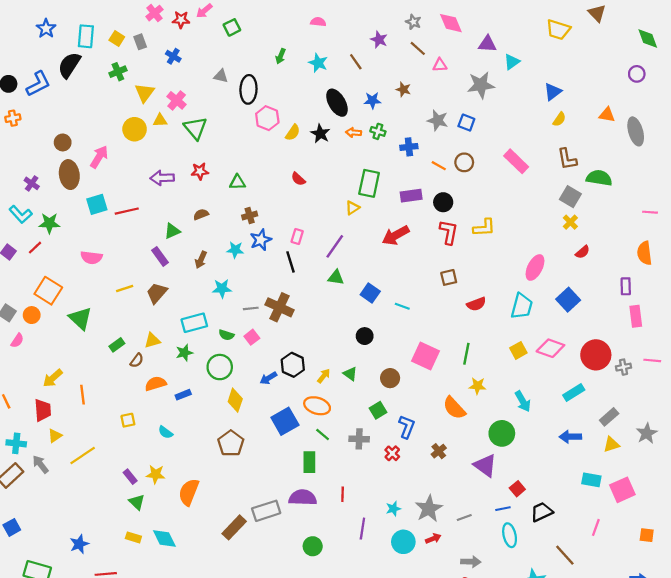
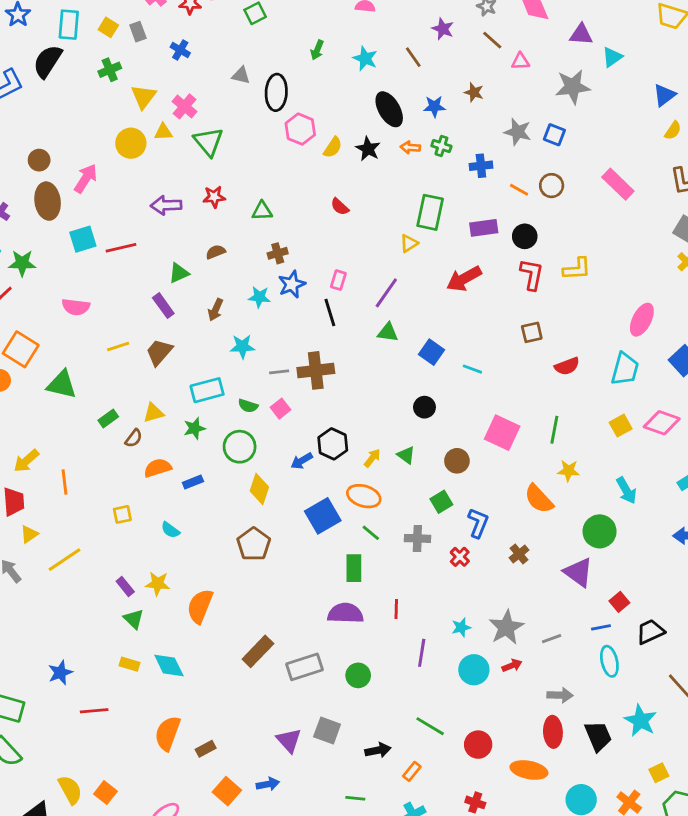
brown cross: (279, 307) -> (316, 370), turned -32
green triangle: (80, 318) -> (62, 385), turned -30
gray rectangle: (266, 511) -> (304, 667), moved

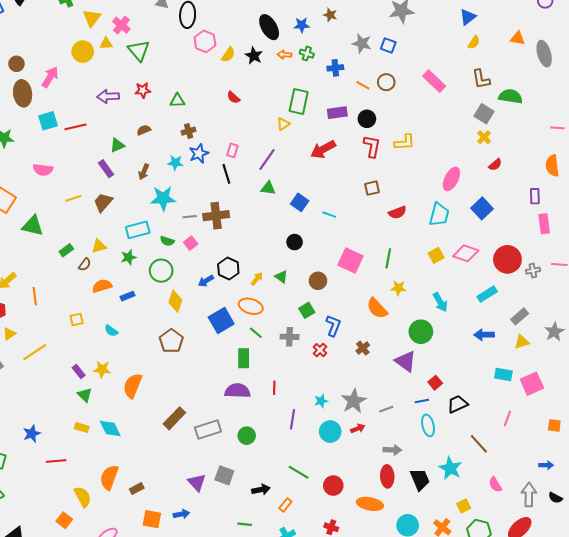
cyan star: (242, 346) -> (163, 198), size x1.4
yellow semicircle: (70, 790) -> (83, 497), moved
orange square: (227, 791) -> (152, 519), turned -30

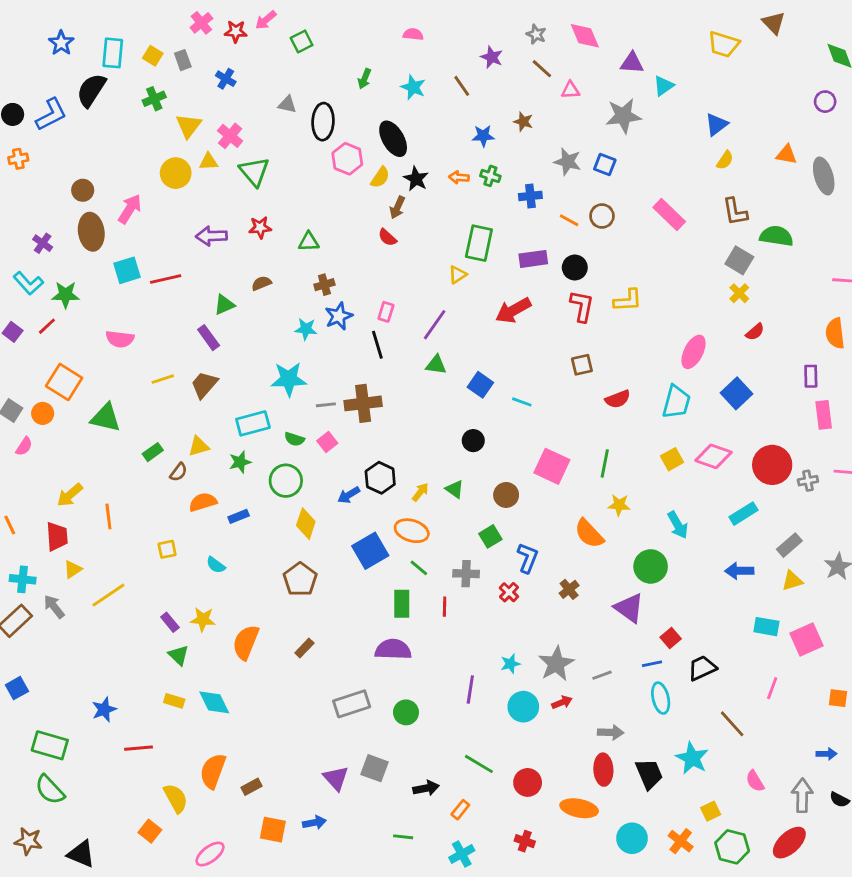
black ellipse: (269, 27) -> (393, 139), moved
brown arrow: (144, 172) -> (397, 207), moved
red line: (274, 388) -> (445, 607), moved
brown rectangle: (174, 418) -> (304, 648), moved, size x0.6

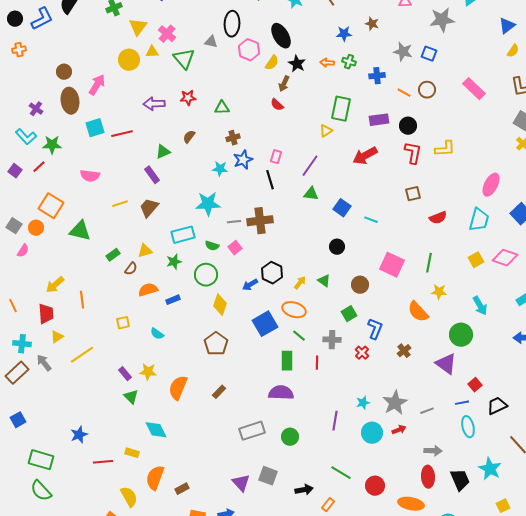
gray triangle: (287, 104) -> (211, 42), moved
brown semicircle: (261, 283) -> (189, 137), turned -32
yellow rectangle: (174, 701) -> (132, 453), moved

